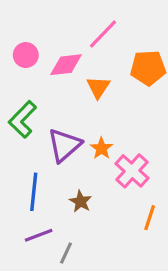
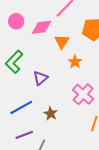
purple triangle: (64, 145) -> (40, 78), size x0.7
orange star: (101, 148) -> (75, 62), moved
blue line: (34, 192) -> (21, 107), turned 55

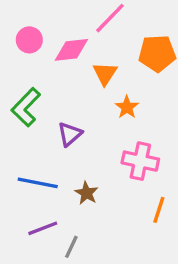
pink cross: (83, 94) -> (140, 161), turned -30
blue line: (21, 107) -> (38, 183), turned 40

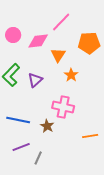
purple triangle: (70, 134) -> (35, 80), moved
pink cross: (140, 161) -> (63, 107), moved
orange line: (159, 210) -> (90, 136), turned 63

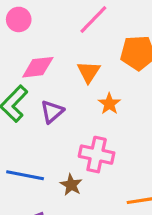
pink circle: (13, 35) -> (19, 19), moved
pink diamond: (38, 41) -> (38, 67), moved

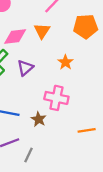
orange triangle: (89, 72) -> (42, 31), moved

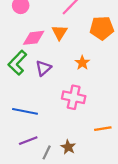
brown star: (39, 119) -> (68, 147), moved

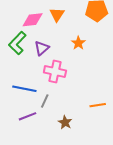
pink cross: (74, 97) -> (55, 72), moved
gray line: (47, 152) -> (45, 101), moved

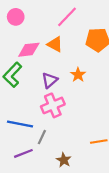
orange triangle: (57, 15) -> (55, 44), turned -35
purple triangle: (42, 48) -> (50, 80), moved
pink cross: (55, 72) -> (53, 105), turned -35

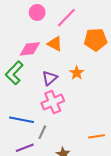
pink circle: (16, 17) -> (37, 12), moved

